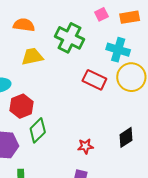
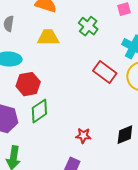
green cross: (70, 38) -> (88, 26), size x0.7

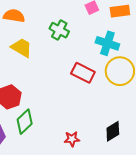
yellow trapezoid: (48, 37) -> (22, 48), turned 40

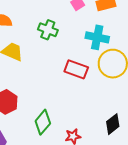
green diamond: (25, 122) -> (43, 122), moved

